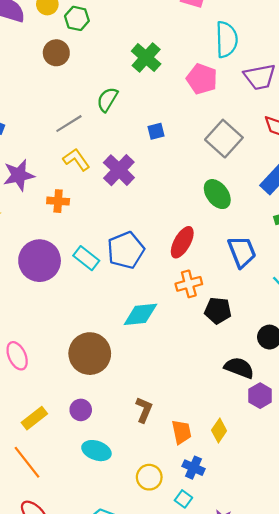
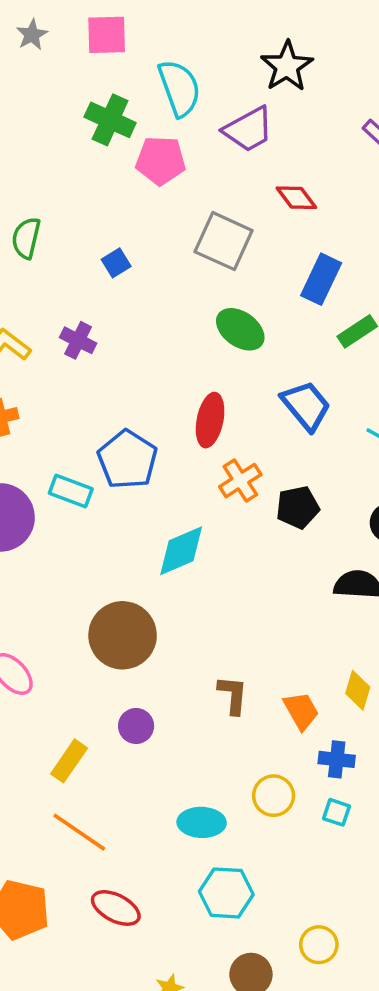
green cross: (146, 58) -> (110, 120), moved
purple cross: (119, 170) -> (78, 340), size x0.7
cyan ellipse: (96, 451) -> (202, 822), moved

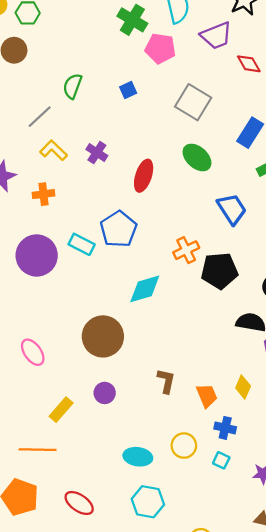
red diamond: (296, 198) -> (249, 64), moved
blue square: (116, 263) -> (128, 90), moved
red ellipse: (210, 420) -> (144, 176), moved
black pentagon: (298, 507) -> (219, 271), size x1.4
orange line: (79, 832) -> (38, 450), moved, turned -40

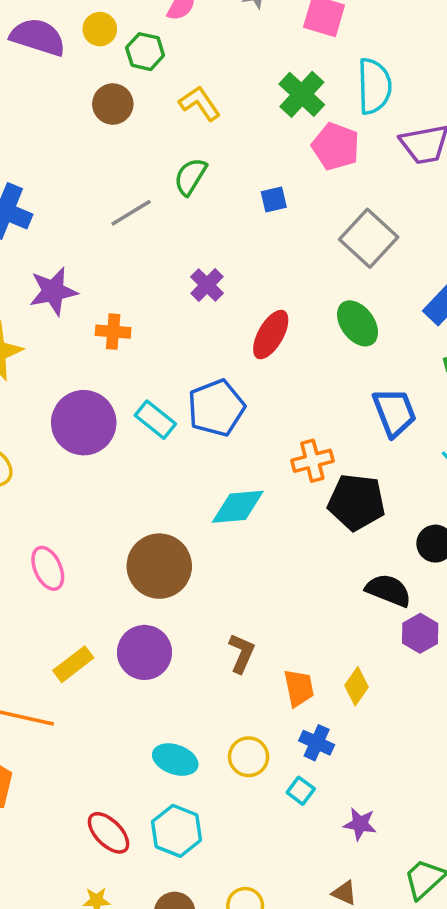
yellow L-shape: (54, 150) -> (200, 103), moved
purple circle: (105, 393) -> (144, 652), size x1.6
red ellipse: (79, 503) -> (109, 833), moved

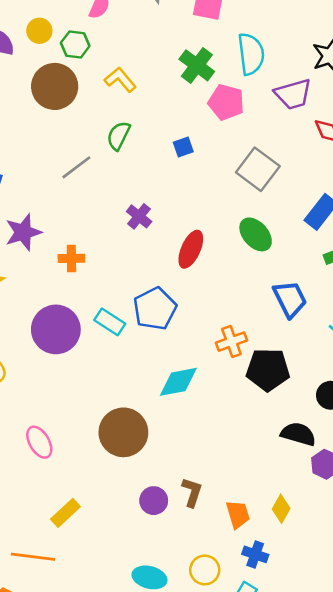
brown circle: (113, 104) -> (55, 86), size x1.5
purple circle: (144, 652) -> (154, 501), moved, size x0.7

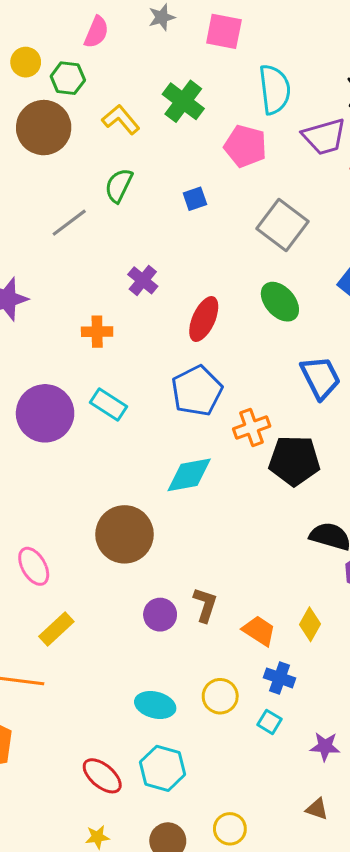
green cross: (197, 65) -> (183, 101), moved
orange cross: (71, 258) -> (97, 332), moved
blue pentagon: (155, 309) -> (197, 391), moved
pink ellipse: (39, 442) -> (34, 566), moved
orange trapezoid: (238, 514) -> (259, 631), turned -40

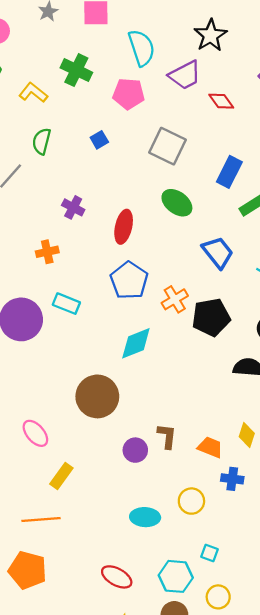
cyan square: (269, 722) -> (209, 553), moved
cyan hexagon: (163, 768) -> (176, 576), moved

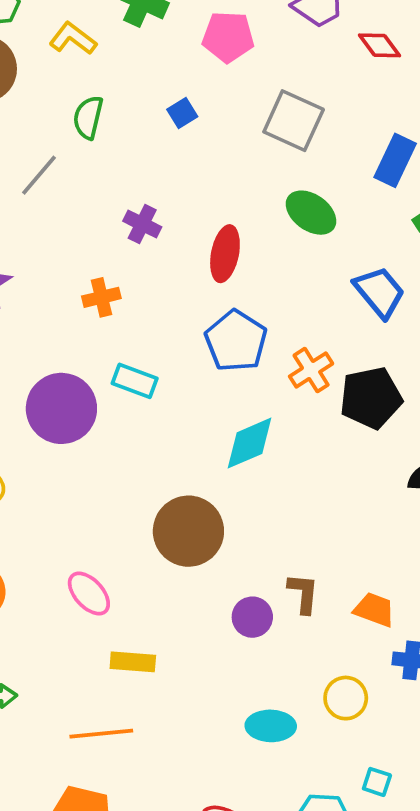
yellow rectangle: (61, 476) -> (133, 662), turned 60

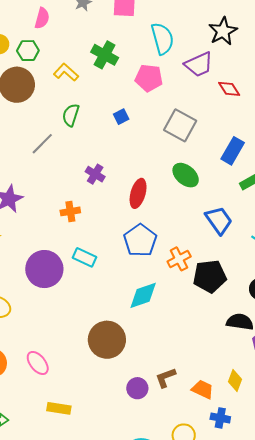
pink ellipse: (89, 593) -> (38, 363), moved
brown L-shape: (303, 593) -> (166, 378), turned -120
yellow rectangle: (133, 662) -> (59, 408), moved

